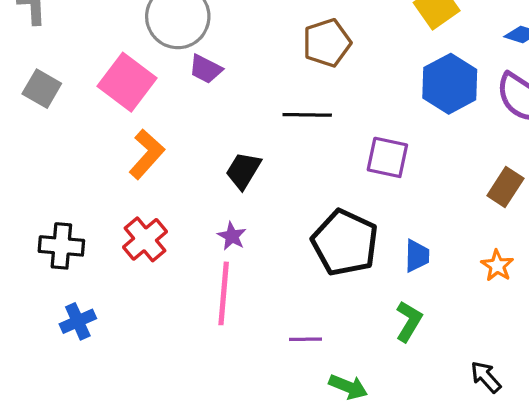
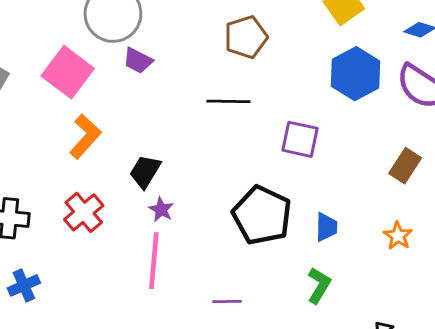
black trapezoid: (243, 171) -> (145, 171), moved

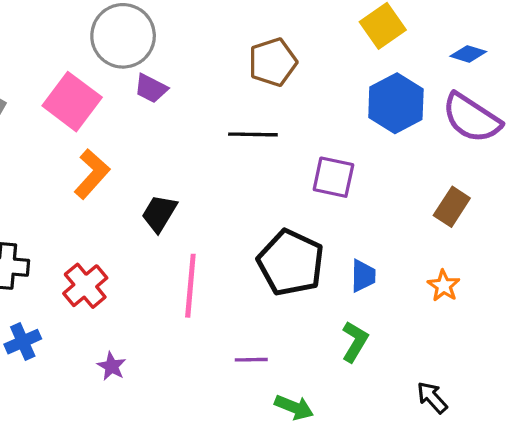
purple star: (161, 209) -> (112, 366), moved
red cross: (84, 212) -> (85, 286), moved
pink line: (154, 261) -> (190, 286), moved

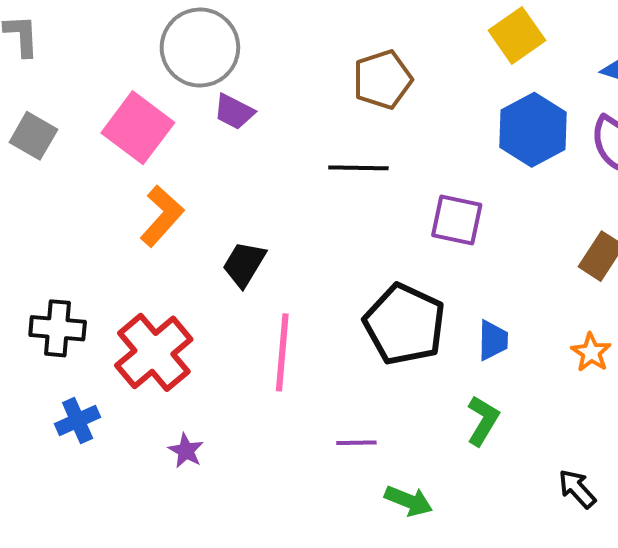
red cross: (85, 286) -> (154, 352), size x1.4

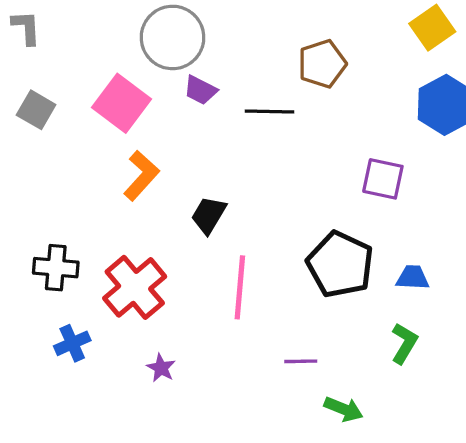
black line: (358, 168) -> (269, 111), moved
blue trapezoid: (493, 340) -> (413, 278), turned -88

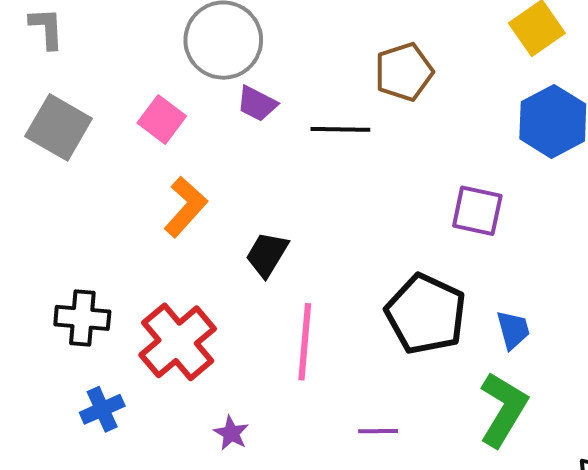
pink square: (122, 103) -> (162, 119), size x0.7
gray square: (36, 110) -> (59, 127), size x1.4
blue trapezoid: (413, 278) -> (513, 330), turned 72
green L-shape: (404, 343) -> (503, 409), size x1.5
purple star: (161, 368) -> (231, 433), moved

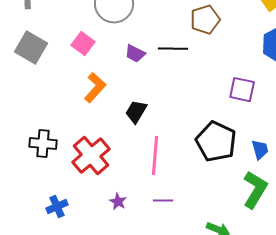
purple trapezoid: (257, 104) -> (135, 54), moved
blue cross: (102, 409) -> (57, 207), moved
purple line: (378, 431) -> (163, 201), moved

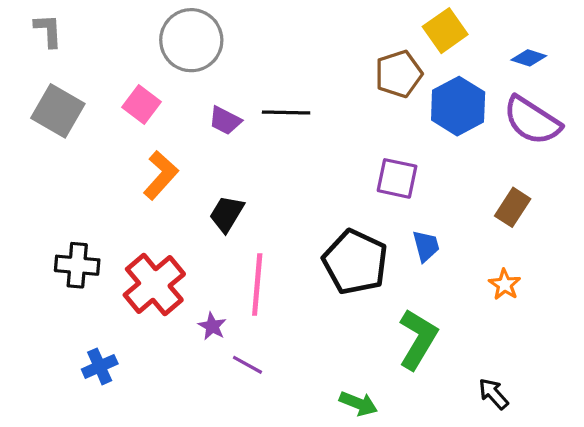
brown pentagon: (205, 20) -> (399, 74), moved
blue trapezoid: (260, 150) -> (426, 246), moved
purple line: (163, 201) -> (248, 365), moved, turned 30
purple star: (118, 202) -> (212, 326), moved

